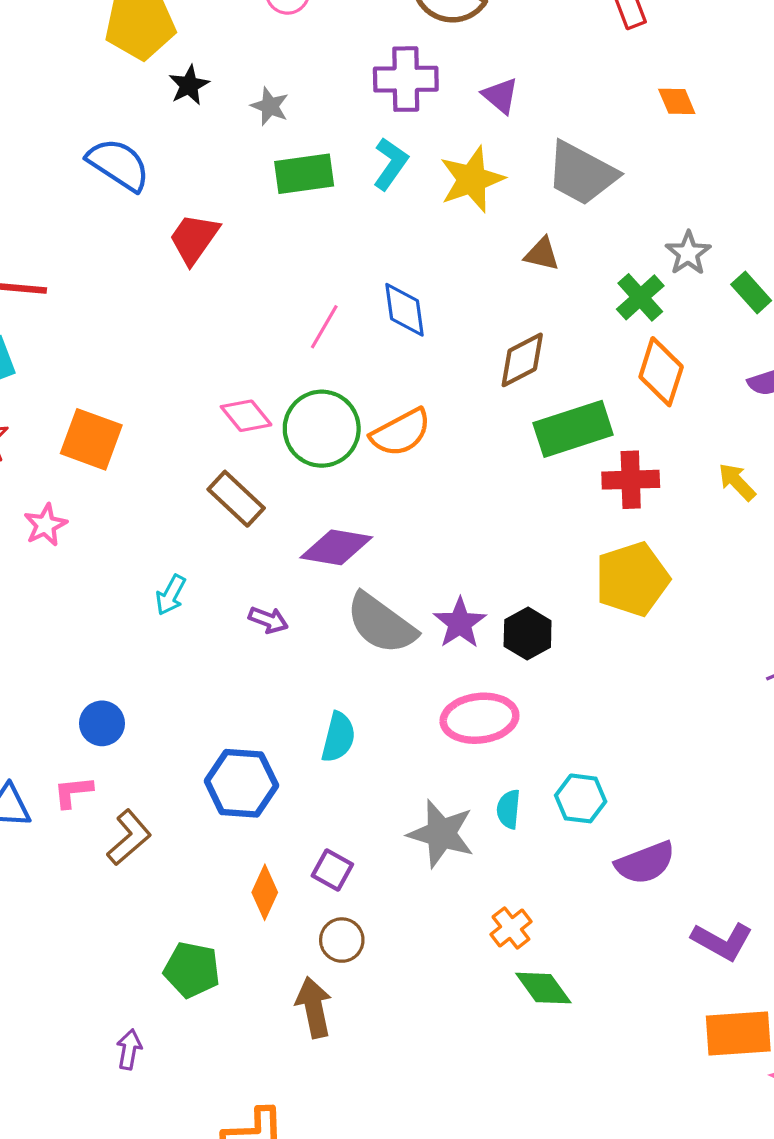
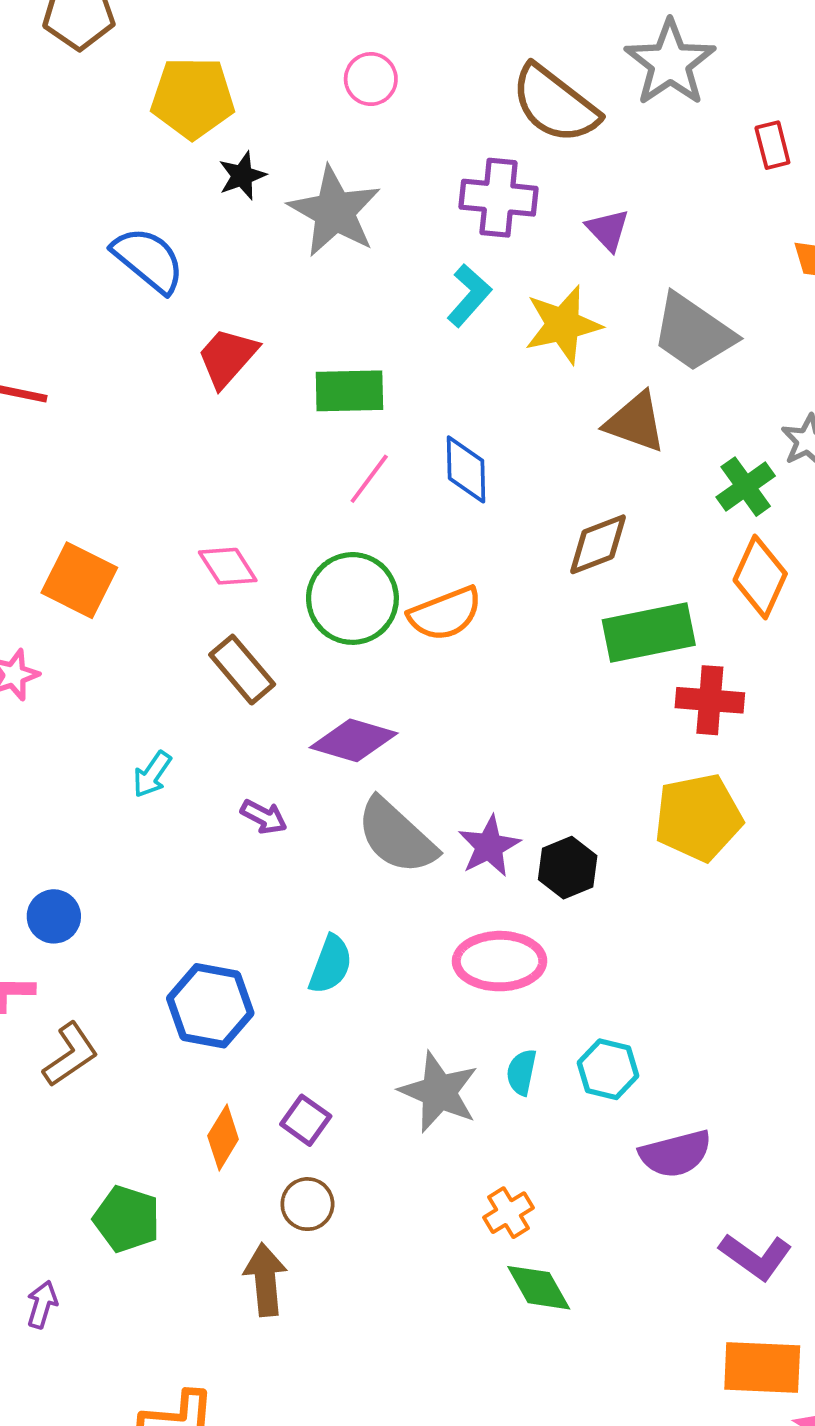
gray star: (270, 106) -> (335, 211), size x2.0
green rectangle: (304, 174) -> (349, 391), moved
brown triangle: (542, 254) -> (635, 422), size x1.5
pink diamond: (246, 416) -> (228, 566), moved

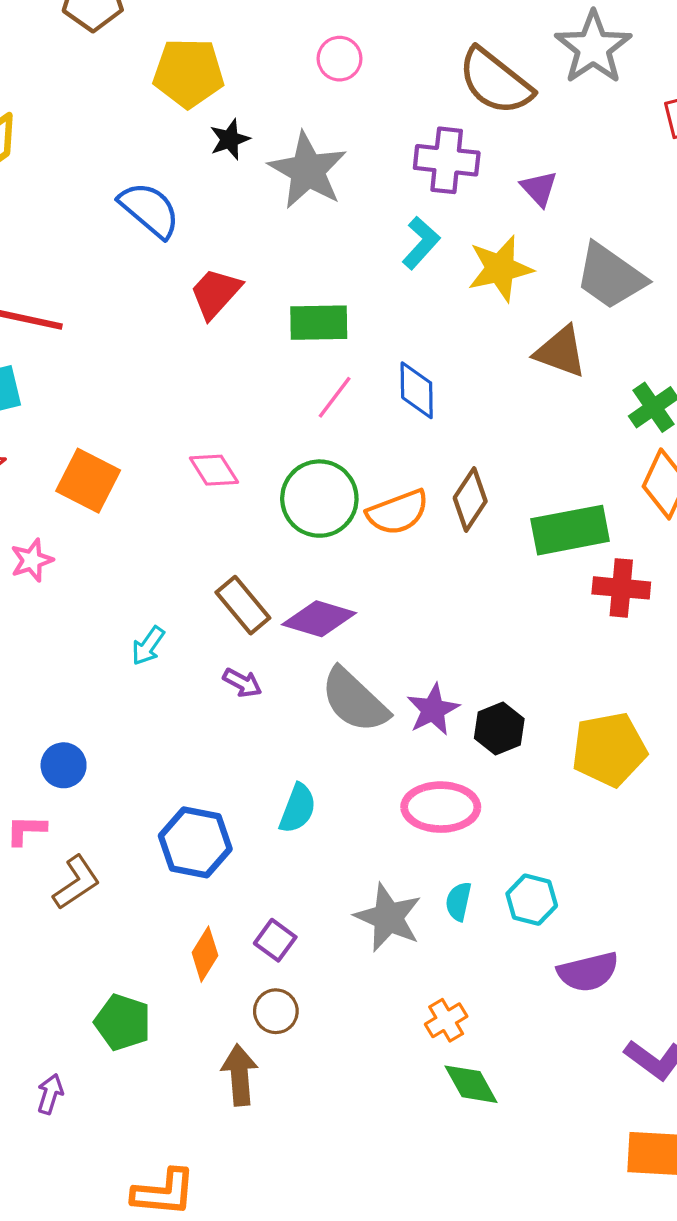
brown diamond: (598, 544) -> (470, 500), moved, turned -36
brown rectangle: (242, 670) -> (243, 605), moved
yellow pentagon: (698, 817) -> (609, 749), moved

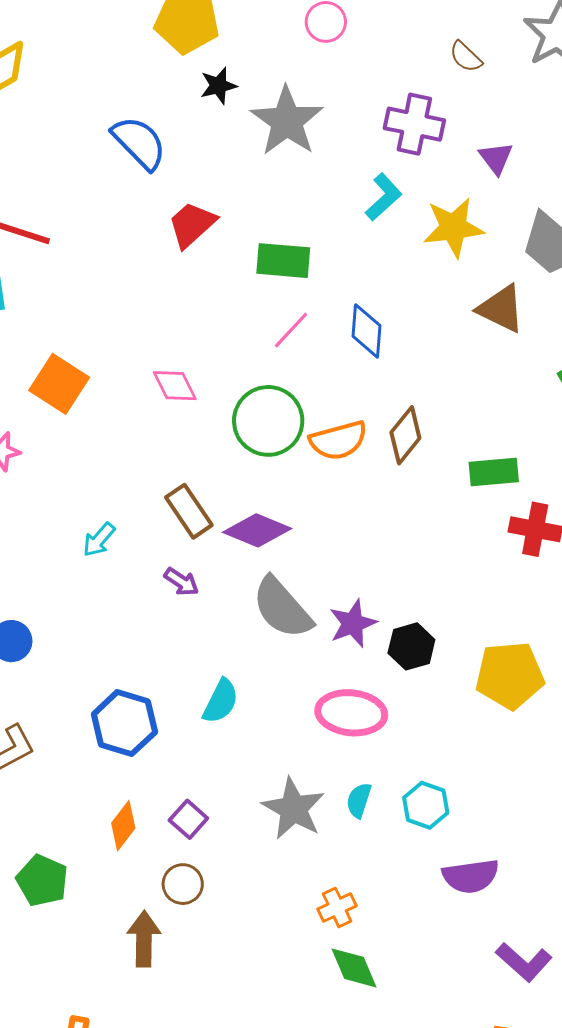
brown semicircle: (495, 82) -> (466, 57), size x0.5
green rectangle: (570, 530) -> (494, 472), size x0.7

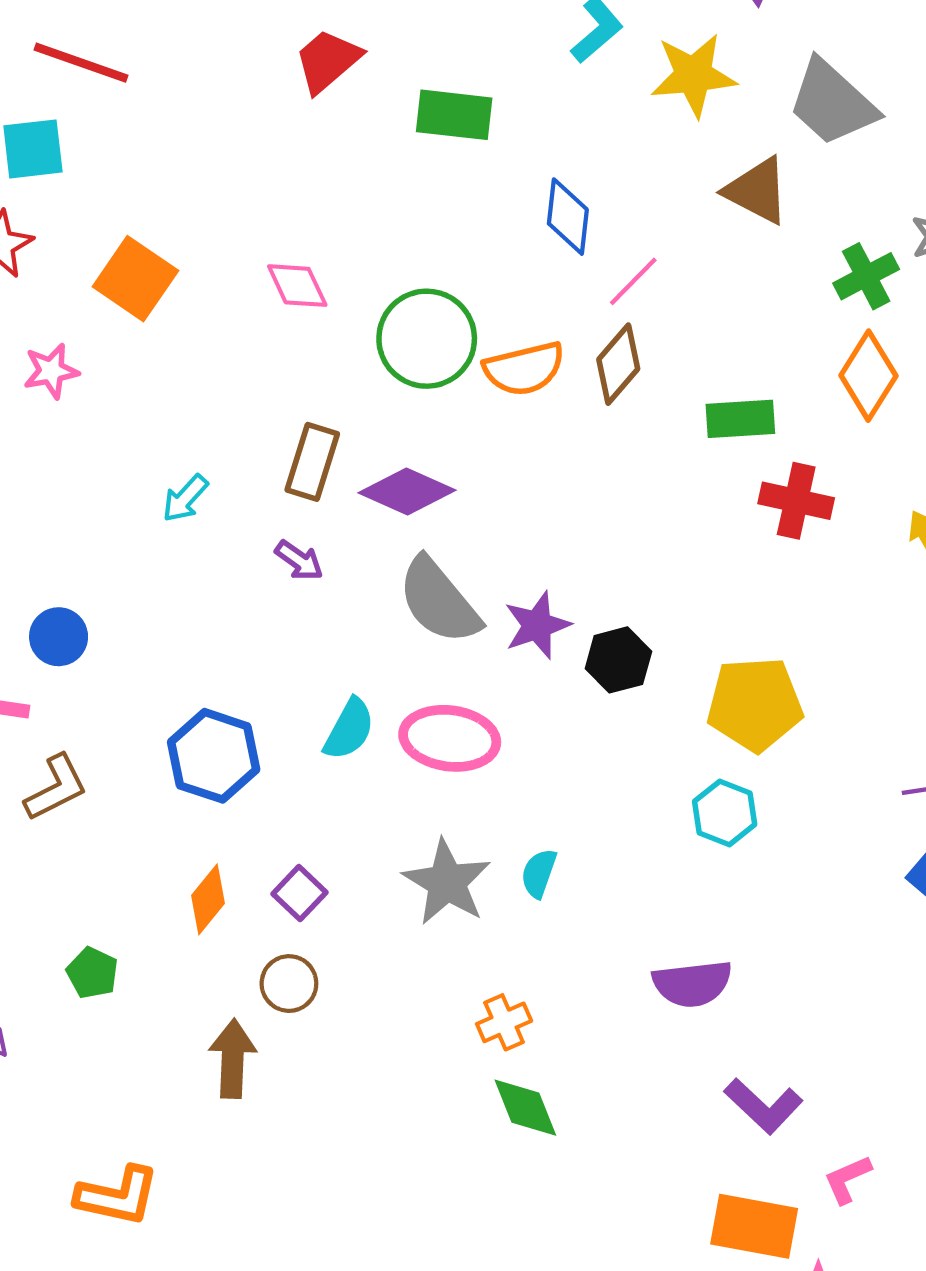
pink line: (291, 330) -> (633, 281), moved
brown rectangle: (189, 511) -> (312, 462), turned 50
pink ellipse: (351, 713) -> (450, 738), moved
cyan hexagon: (426, 805) -> (725, 813), moved
green pentagon: (42, 880) -> (92, 973), size x0.7

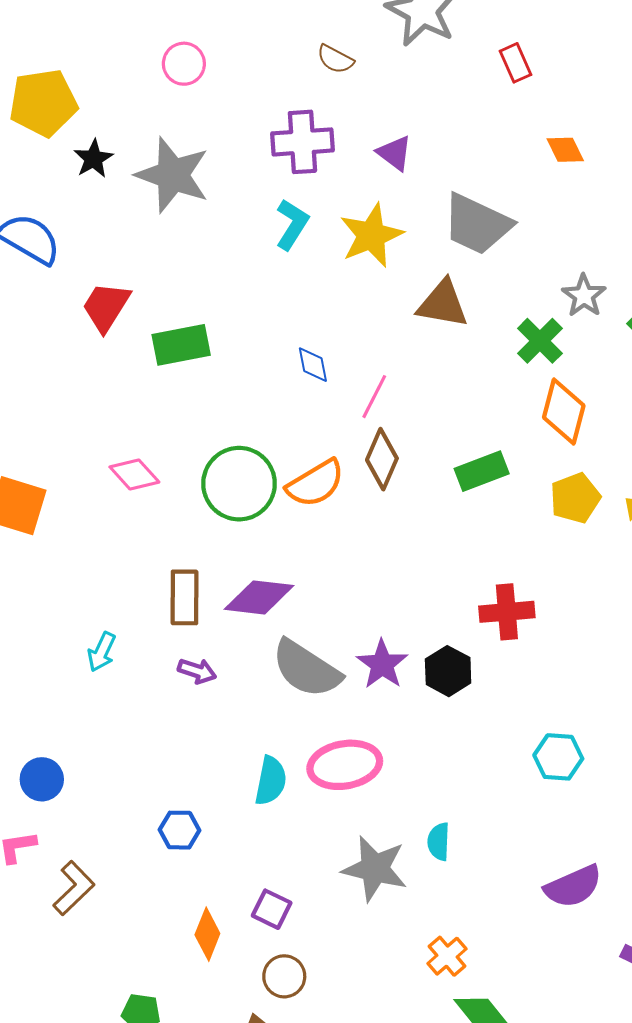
green rectangle: (454, 115) -> (181, 345), moved
blue diamond: (568, 217) -> (313, 365), size x0.7
red cross: (796, 501) -> (507, 612), moved
yellow pentagon: (755, 704) -> (575, 498), moved, size x0.7
blue hexagon: (214, 756) -> (179, 830), size x0.6

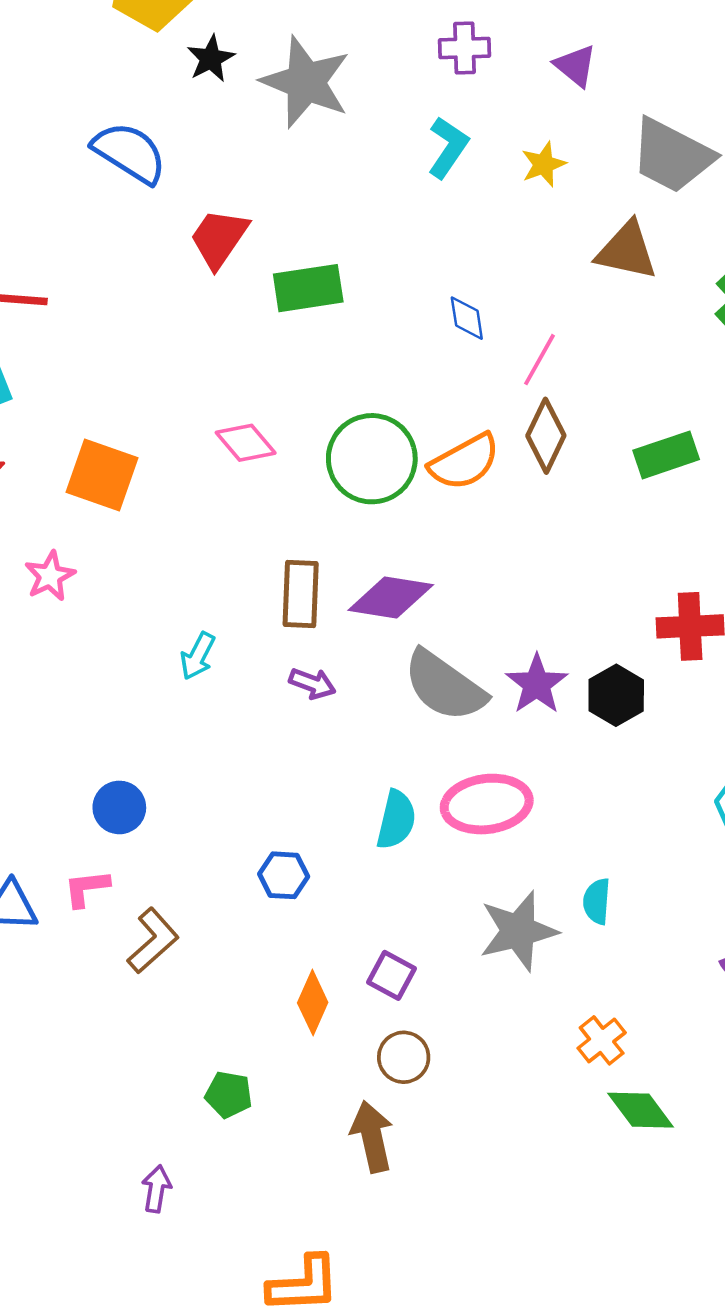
purple cross: (302, 142) -> (465, 48), size x0.7
yellow star: (371, 235) -> (544, 164), size x0.6
gray star: (375, 869) -> (518, 931), turned -30

